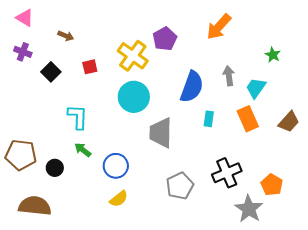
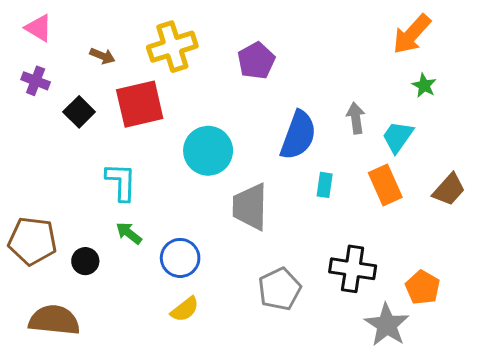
orange arrow: (219, 27) -> (412, 34), moved
yellow cross: (133, 56) -> (172, 47), moved, turned 36
red square: (90, 67) -> (140, 104), size x2.0
black cross: (227, 173) -> (353, 269), turned 32

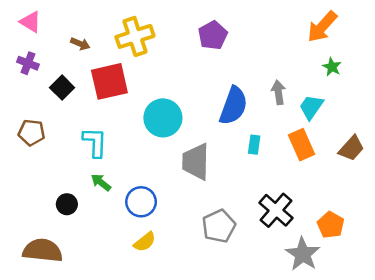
purple pentagon: (256, 61) -> (213, 35), moved
brown pentagon: (32, 241) -> (32, 132), moved, size x0.7
black cross: (353, 269) -> (276, 210), turned 32

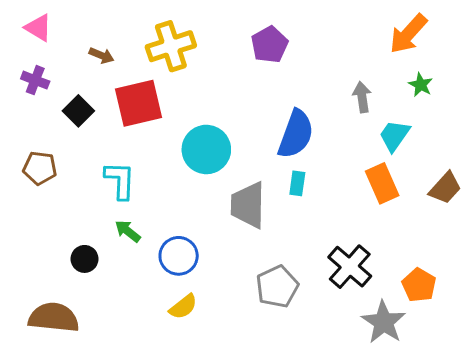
gray arrow: (278, 92) -> (362, 97), moved
cyan rectangle: (254, 145) -> (297, 183), moved

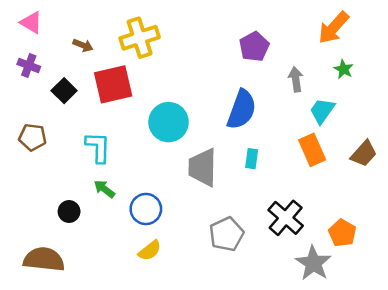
purple pentagon: (270, 45) -> (254, 47), moved
cyan rectangle: (297, 183) -> (252, 159), moved

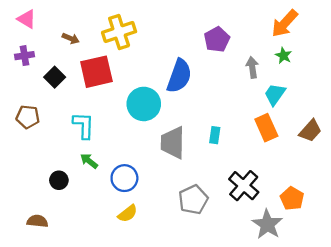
purple cross: (29, 65) -> (25, 56), turned -30
green star: (344, 69) -> (283, 56), moved
blue semicircle: (242, 110) -> (179, 76), moved
brown semicircle: (44, 259) -> (37, 221), size x0.6

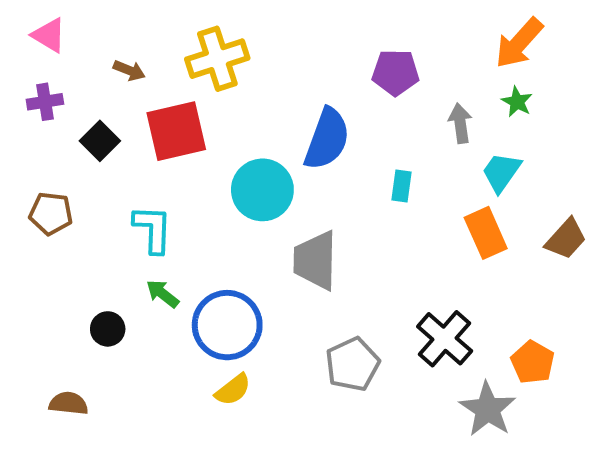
purple pentagon: (217, 39) -> (396, 72), turned 30
cyan rectangle: (215, 135) -> (401, 186), moved
blue circle: (124, 178) -> (227, 325), size x1.4

